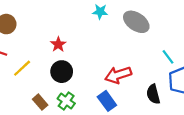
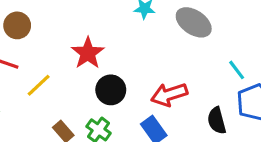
red star: (58, 44) -> (88, 53), size x1.5
black circle: (62, 72) -> (111, 90), moved

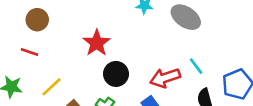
cyan line: (237, 70) -> (196, 66), moved
yellow line: (39, 85) -> (51, 87), moved

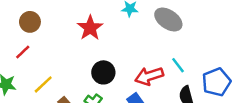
red star: (97, 43) -> (90, 28), moved
red line: (29, 52) -> (23, 52), turned -63

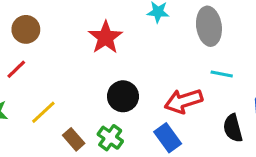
gray ellipse: (168, 20) -> (209, 26), turned 48
cyan line: (178, 65) -> (222, 74), moved, turned -42

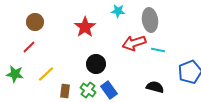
red arrow: (183, 101) -> (134, 43), moved
black semicircle: (233, 128) -> (155, 87), moved, turned 120
blue rectangle: (168, 138) -> (109, 90), moved
brown rectangle: (74, 139) -> (65, 91), turned 48

